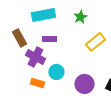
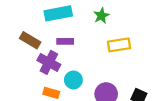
brown rectangle: (19, 38) -> (30, 40), turned -30
yellow rectangle: (95, 42) -> (119, 45), turned 30

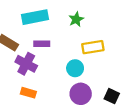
cyan circle: (73, 80) -> (75, 68), moved

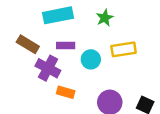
cyan circle: (75, 68) -> (91, 59), moved
orange rectangle: (28, 93) -> (66, 92), moved

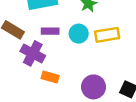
cyan circle: (91, 59) -> (79, 34), moved

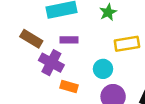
cyan circle: (79, 34) -> (103, 69), moved

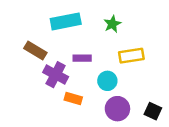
purple rectangle: (69, 40) -> (82, 58), moved

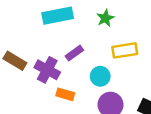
brown rectangle: (35, 51) -> (15, 61), moved
purple rectangle: (82, 58) -> (74, 53), turned -36

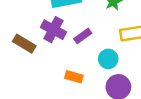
purple cross: (47, 70) -> (53, 30), moved

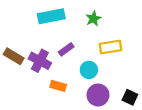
purple cross: (53, 30) -> (40, 61), moved

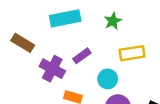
brown rectangle: (14, 56) -> (23, 43), moved

